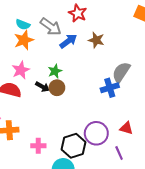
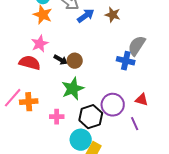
orange star: (24, 40) -> (43, 15), turned -30
green star: (55, 71) -> (73, 89), moved, size x1.6
blue cross: (110, 88) -> (126, 61), turned 30

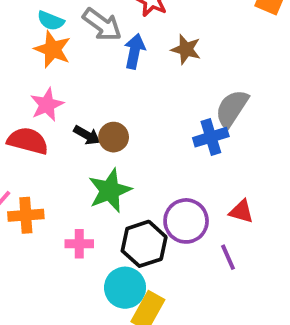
blue arrow: (86, 16) -> (135, 51), turned -42
blue cross: (126, 61) -> (211, 137), turned -30

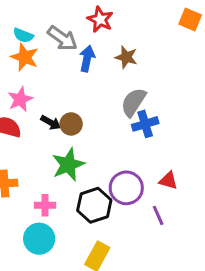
gray semicircle: (232, 108) -> (134, 102), moved
cyan circle: (125, 288) -> (39, 239), moved

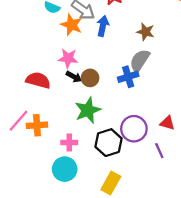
orange star: (25, 57) -> (72, 25), moved
brown star: (126, 57) -> (145, 32), moved
pink star: (20, 99) -> (68, 58), moved, turned 30
blue cross: (145, 124) -> (128, 77), moved

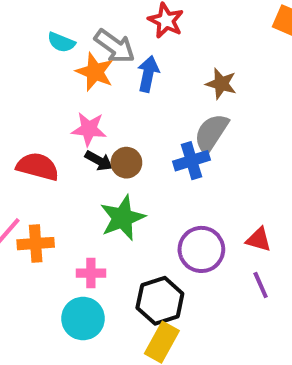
black hexagon: (109, 143) -> (160, 301), moved
purple line: (159, 151) -> (261, 285), moved

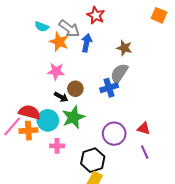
black arrow: (99, 161) -> (61, 97), moved
red semicircle: (38, 167) -> (29, 112), moved
cyan circle: (83, 318) -> (48, 120), moved

